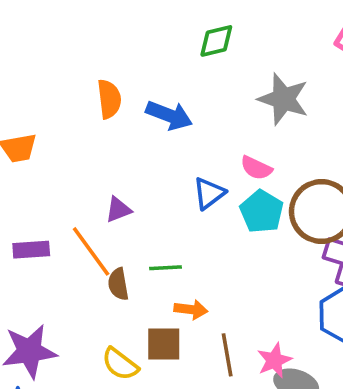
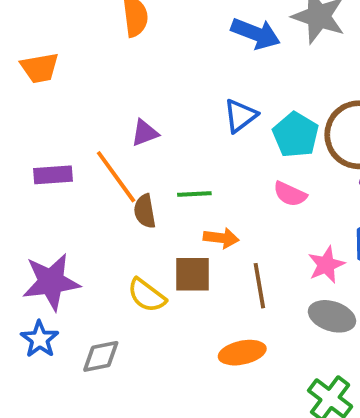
blue arrow: (169, 115) -> (256, 33), moved
pink semicircle: (256, 168) -> (290, 194), moved
pink star: (274, 360) -> (326, 265), moved

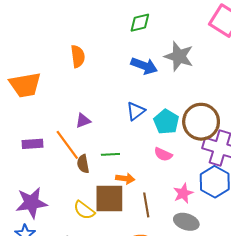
orange trapezoid: (40, 68) -> (25, 85), size x1.5
brown square: (192, 274) -> (109, 199), size x1.4

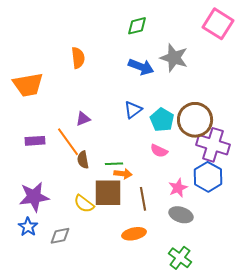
green line: (110, 154) -> (114, 164), moved

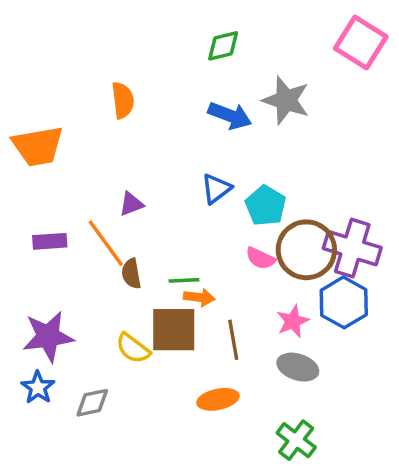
brown circle: (195, 120) -> (306, 250), moved

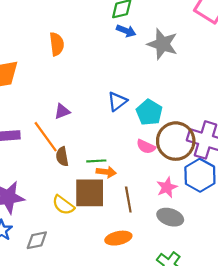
blue arrow: (230, 116) -> (126, 31), moved, size x0.7

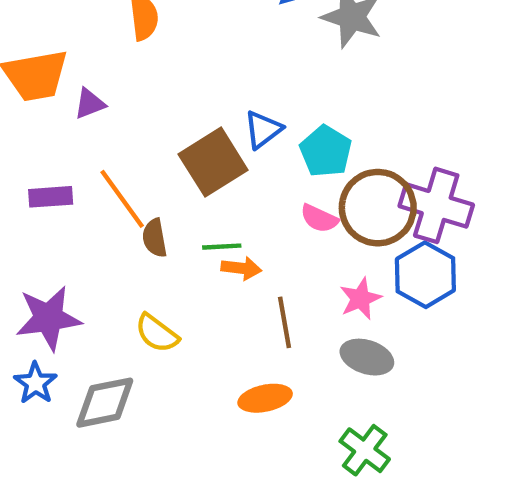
purple triangle: (62, 111) -> (90, 104), moved
brown square: (90, 193) -> (213, 162), moved, turned -32
gray diamond: (37, 240) -> (105, 403), size x1.4

